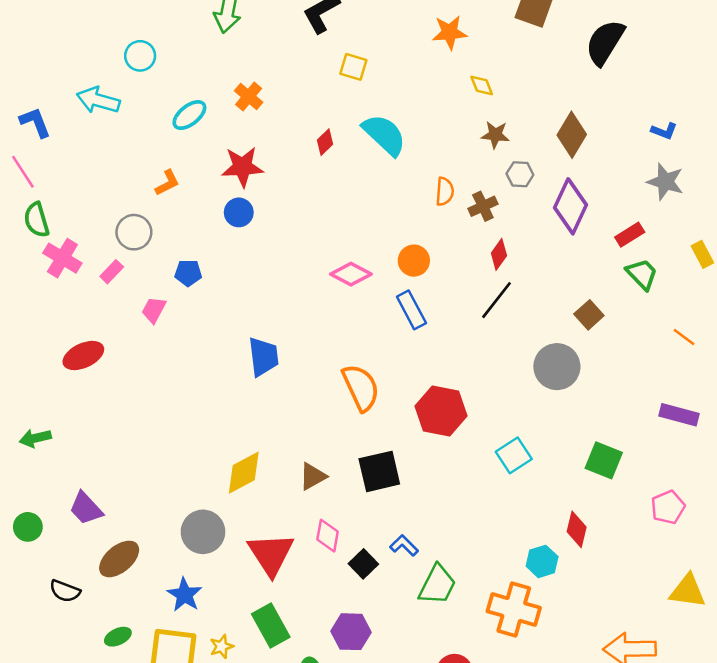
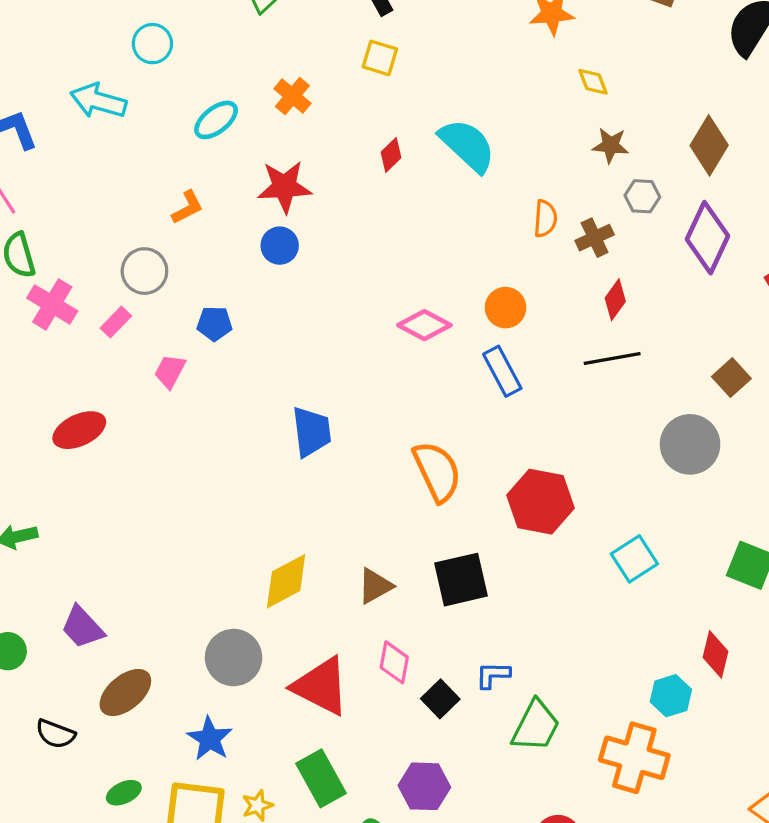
yellow square: (353, 67) -> (380, 58), moved
black line: (496, 300) -> (612, 359), turned 42
blue L-shape: (404, 545) -> (493, 675), turned -44
red triangle: (271, 554) -> (321, 686), turned -30

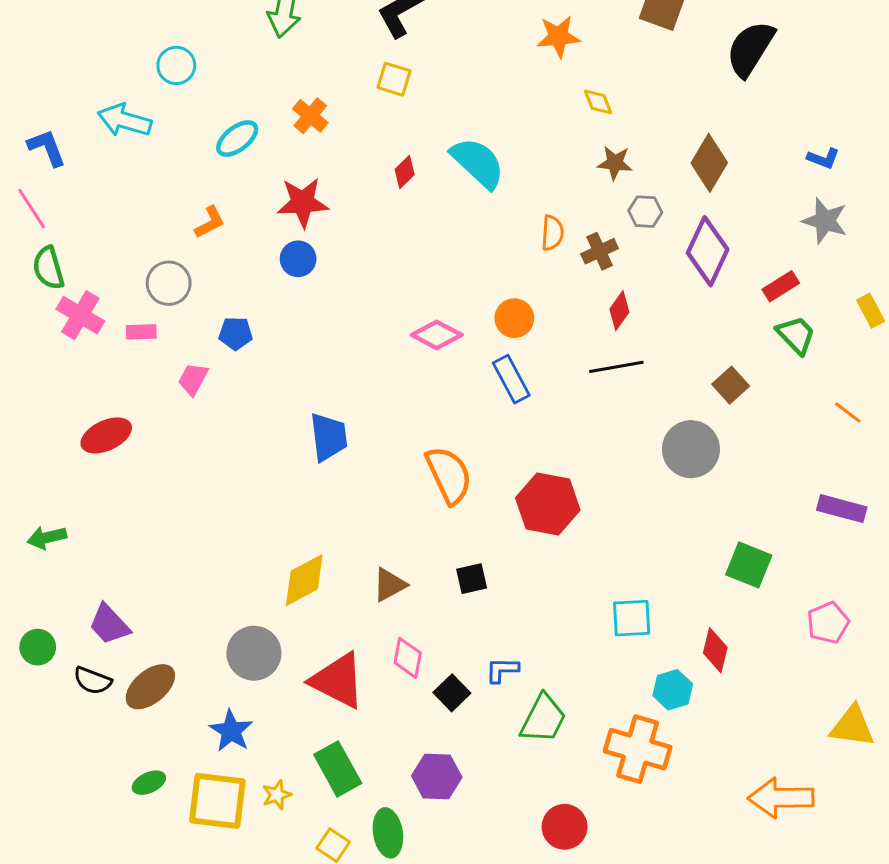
pink rectangle: (116, 322) -> (141, 332), turned 44
cyan square: (634, 559) -> (632, 618), moved, turned 30
black square: (461, 580) -> (472, 579), size x0.6
black semicircle: (55, 734) -> (93, 681), moved

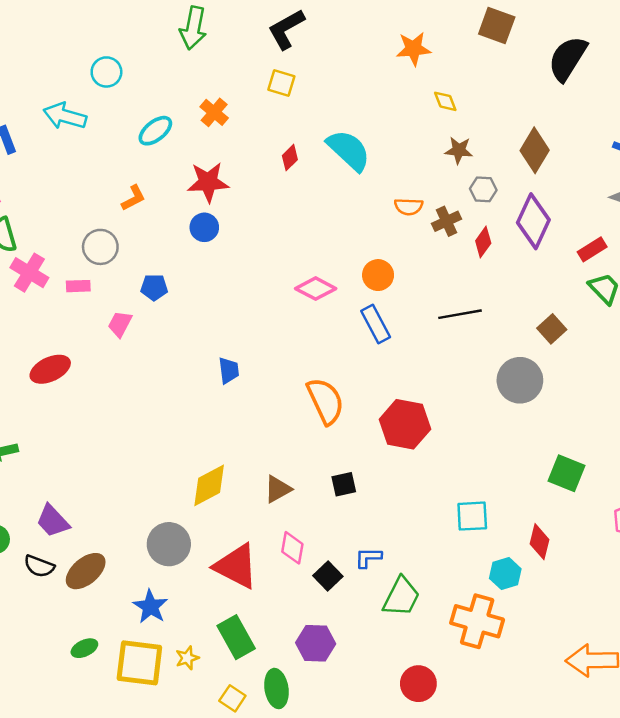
orange semicircle: (552, 233) -> (409, 207), turned 88
red diamond: (619, 311) -> (483, 242), moved
blue trapezoid: (329, 437) -> (229, 370), size x0.7

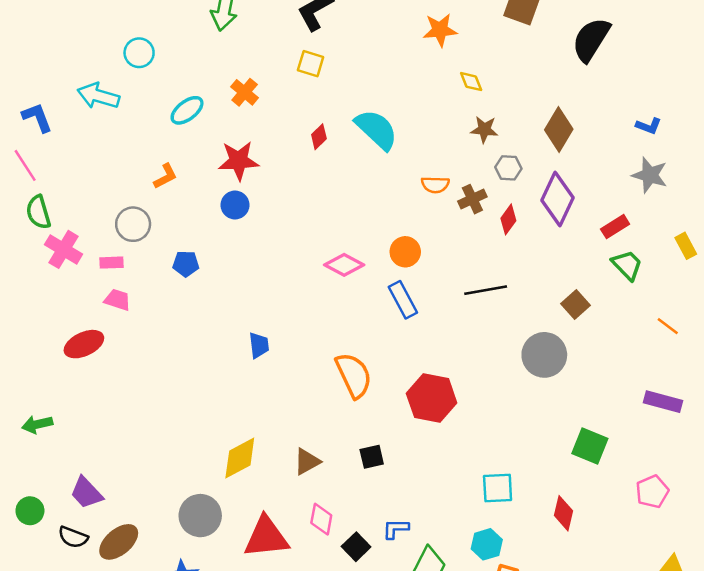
pink trapezoid: (120, 324) -> (117, 300), moved, turned 80
red triangle: (236, 566) -> (266, 537), turned -33
cyan hexagon: (505, 574) -> (487, 544), moved

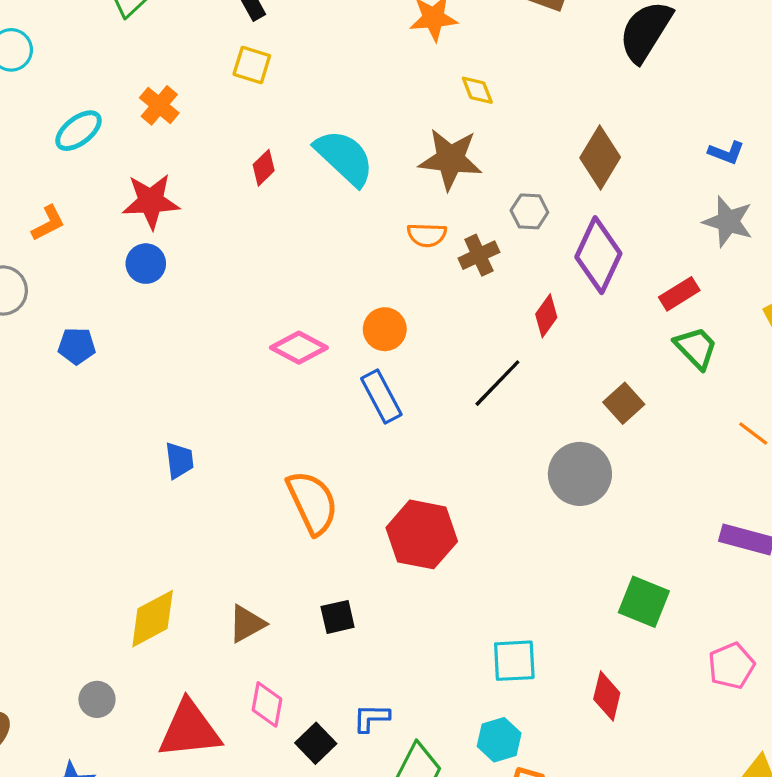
brown star: (484, 129) -> (450, 159), moved, size x1.6
red diamond: (508, 219) -> (546, 316), moved
black line: (486, 290) -> (497, 383), turned -36
gray circle: (200, 516) -> (97, 699), size x0.6

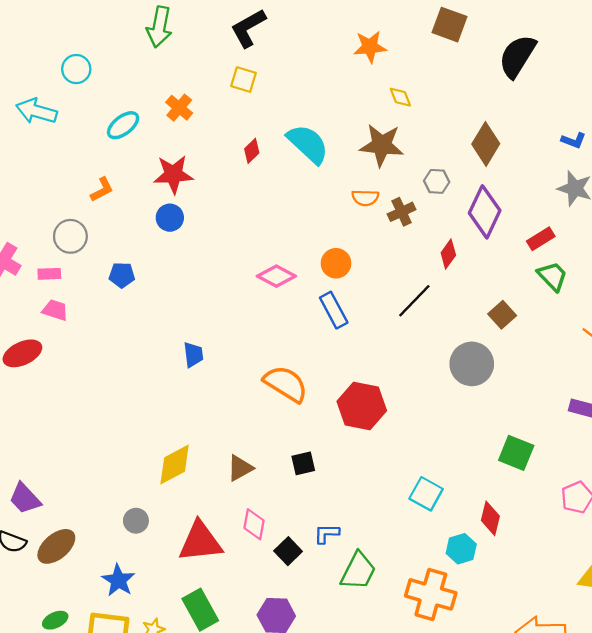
orange semicircle: (312, 503) -> (286, 384), turned -33
cyan square: (514, 661) -> (426, 494), turned 32
cyan hexagon: (499, 740) -> (461, 549), moved

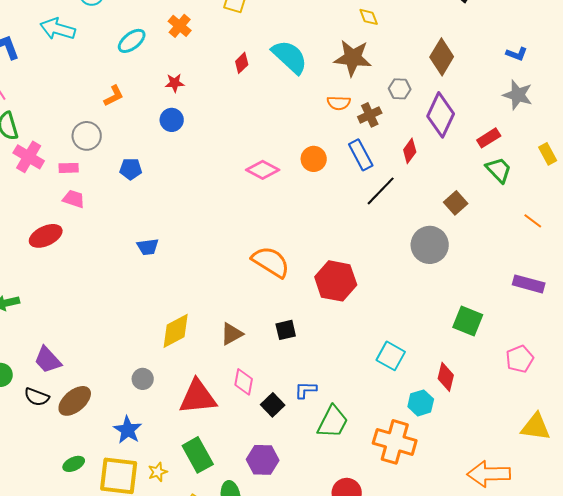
red star: (173, 174) -> (175, 83), size x0.6
blue rectangle: (334, 310) -> (361, 155), moved
blue trapezoid: (193, 355) -> (148, 247), moved, turned 90

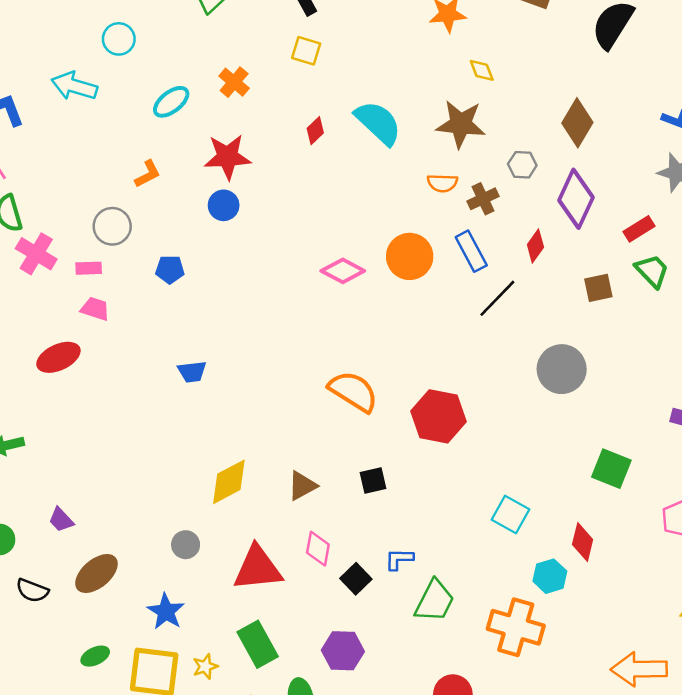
red star: (175, 83) -> (228, 157), size x1.8
orange circle: (314, 159) -> (410, 256), size x1.4
brown square: (456, 203) -> (598, 288), moved, turned 30
purple trapezoid: (48, 360) -> (61, 520), size x0.7
black semicircle: (37, 397) -> (32, 591), moved

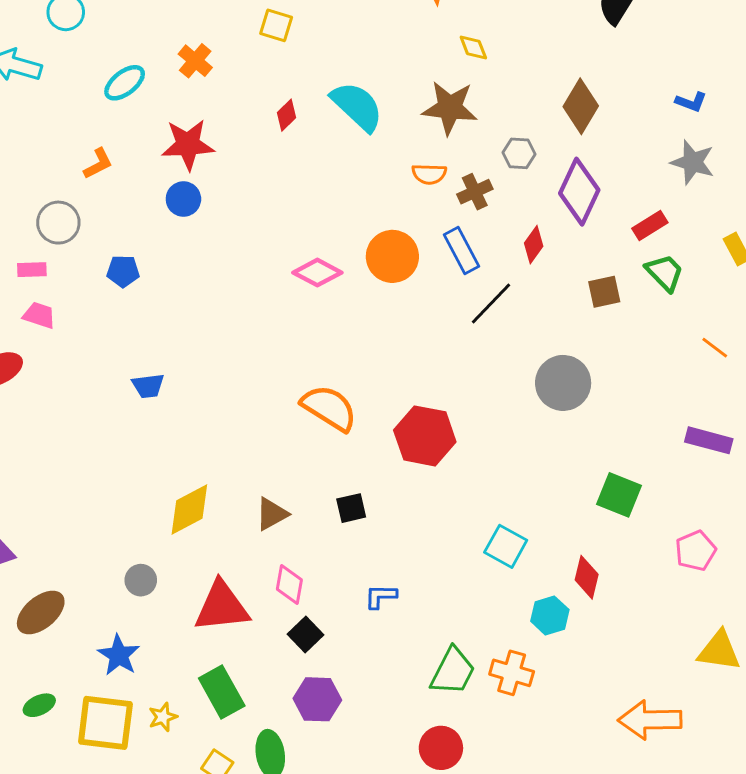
black square: (356, 579) -> (306, 635), moved
green trapezoid: (435, 601) -> (453, 671), moved
orange cross: (516, 627) -> (512, 673), size x0.7

